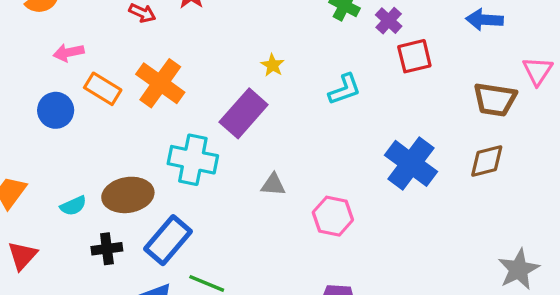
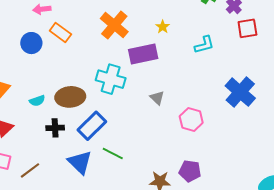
orange cross: (160, 83) -> (114, 25), moved
purple rectangle: (244, 113) -> (143, 54), turned 32
gray triangle: (273, 185) -> (157, 98), turned 35

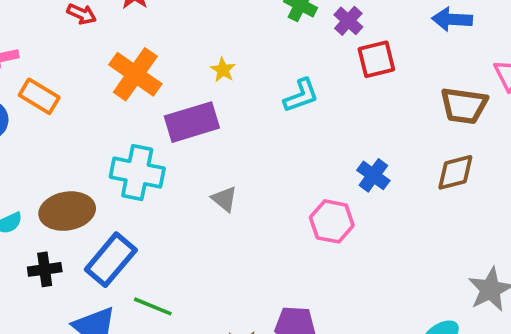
blue cross: (240, 92) -> (373, 175), size x0.6
pink hexagon: (191, 120) -> (332, 221), moved

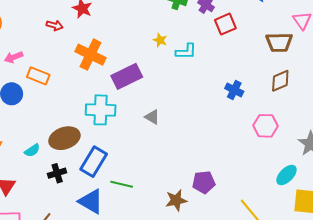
yellow star: (223, 70) -> (160, 40), moved
cyan L-shape: (301, 96) -> (186, 51), turned 30
pink hexagon: (332, 221) -> (266, 126), moved

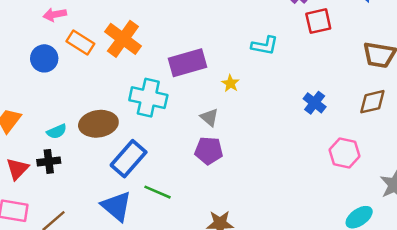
yellow star: (160, 40) -> (230, 83), moved
orange cross: (90, 55) -> (123, 39), moved
black cross: (57, 173) -> (49, 161), moved
purple pentagon: (204, 182) -> (209, 151), moved

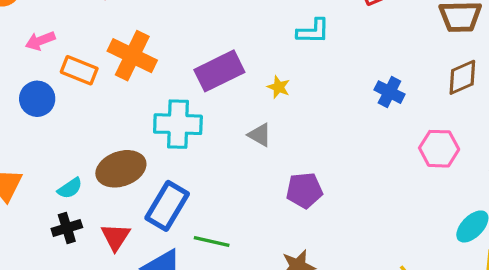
purple pentagon: (209, 151) -> (304, 190), moved
red triangle: (17, 169) -> (115, 237), moved

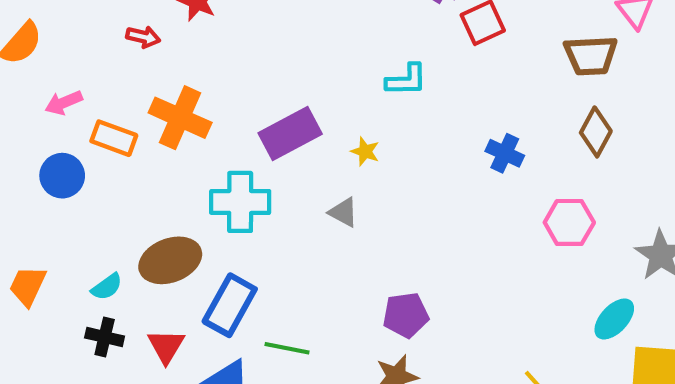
brown diamond: (462, 77) -> (596, 132), turned -36
purple pentagon: (304, 190) -> (406, 315), moved
black cross: (67, 228) -> (105, 337), turned 32

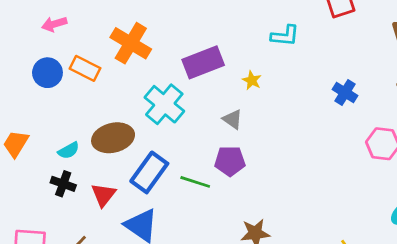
orange rectangle: (114, 138) -> (85, 68), moved
cyan cross: (240, 202) -> (164, 104), turned 33
purple pentagon: (406, 315) -> (230, 161), moved
green line: (287, 348) -> (195, 182), moved

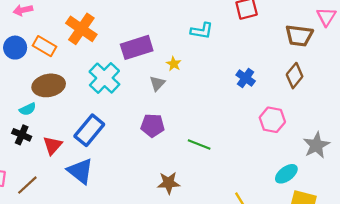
gray triangle: (233, 119) -> (157, 83), moved, turned 35
brown ellipse: (113, 138) -> (49, 85), moved
green line: (195, 182) -> (199, 145), moved

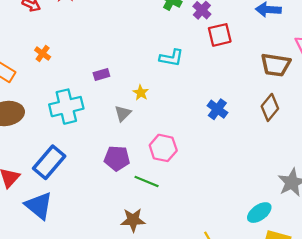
orange cross: (81, 29) -> (43, 54), size x0.5
purple rectangle: (137, 47) -> (101, 74), size x0.5
cyan cross: (104, 78) -> (66, 107), turned 32
pink hexagon: (272, 120) -> (163, 148), moved
green line: (199, 145) -> (147, 182), moved

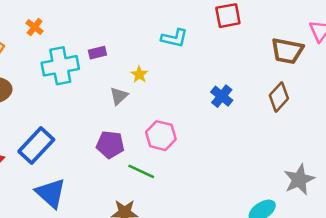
cyan cross: (66, 107) -> (60, 66), moved
blue triangle: (39, 206) -> (51, 193), moved

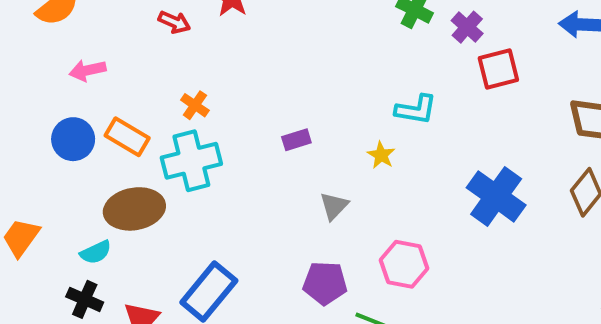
cyan cross: (60, 66) -> (191, 161), moved
yellow star: (139, 74) -> (381, 155), moved
blue cross: (222, 96) -> (496, 196), size x1.6

